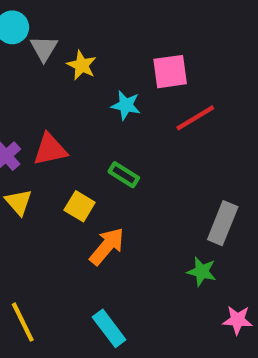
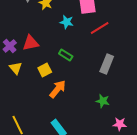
yellow square: (80, 206) -> (45, 70), turned 32
gray rectangle: (223, 223) -> (107, 64), moved

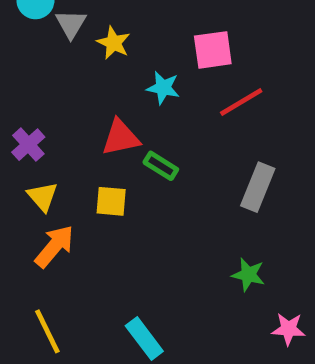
red triangle: (31, 43) -> (121, 137), moved
yellow square: (45, 70) -> (111, 201), turned 32
orange arrow: (58, 89) -> (54, 246), moved

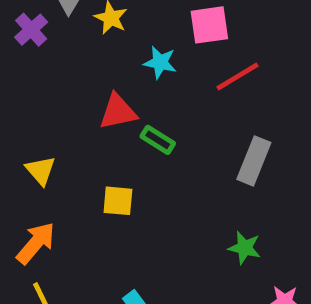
purple cross: (28, 145) -> (31, 30), moved
yellow square: (111, 201) -> (118, 201), moved
orange arrow: (54, 246) -> (36, 243), moved

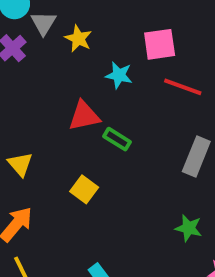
red line: (238, 77) -> (183, 87), turned 51
yellow square: (118, 201) -> (84, 189), turned 32

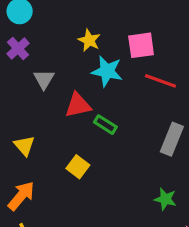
gray triangle: (43, 23) -> (44, 79), moved
yellow star: (78, 39) -> (89, 40), moved
cyan star: (119, 75) -> (107, 71), size x1.4

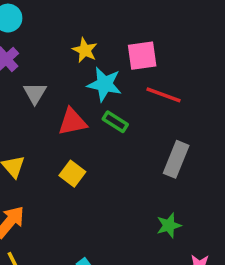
green rectangle: (105, 125) -> (115, 122), moved
yellow square: (78, 167) -> (72, 174), moved
green star: (165, 199) -> (169, 225), turned -30

